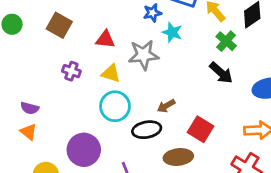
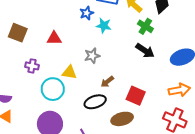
gray star: (143, 55) -> (92, 56), moved, size x0.7
yellow triangle: (111, 73) -> (69, 72), moved
cyan circle: (115, 106) -> (53, 89), moved

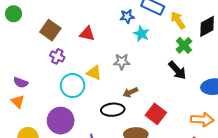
brown square: (18, 33) -> (50, 30), moved

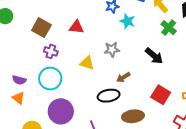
black arrow: (177, 70) -> (154, 56), moved
cyan circle: (73, 86) -> (50, 79), moved
red square: (156, 114) -> (161, 95), moved

